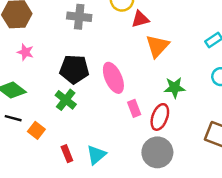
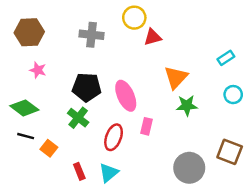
orange triangle: (157, 46) -> (176, 77), moved
pink rectangle: (134, 108) -> (147, 126), turned 35
red ellipse: (160, 117) -> (114, 137), moved
gray circle: (157, 152) -> (189, 168), moved

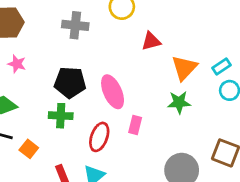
red triangle: (153, 37) -> (151, 41), moved
cyan rectangle: (226, 58) -> (222, 67), moved
orange triangle: (176, 77) -> (184, 68), moved
green cross: (78, 118) -> (61, 116), turned -35

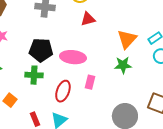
red triangle: (151, 41) -> (88, 19), moved
pink ellipse: (113, 92) -> (73, 57), turned -60

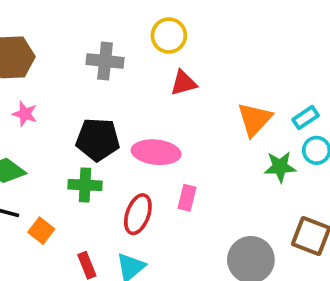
green star: (123, 65) -> (280, 167), moved

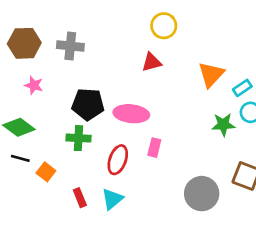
yellow circle: (169, 36) -> (164, 26), moved
gray cross: (105, 61) -> (70, 46), moved
orange triangle: (255, 119) -> (211, 74), moved

